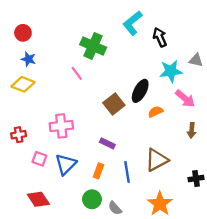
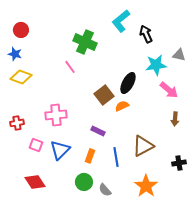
blue star: (28, 59) -> (15, 54), moved
orange semicircle: (155, 112) -> (122, 106), moved

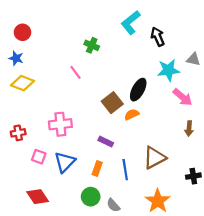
green cross: (85, 42) -> (92, 45), size x0.6

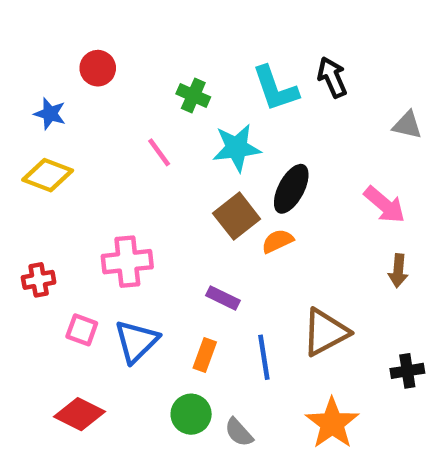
cyan L-shape: (131, 23) -> (275, 89), moved, turned -70
red circle: (23, 32) -> (98, 68), moved
blue star: (16, 58) -> (50, 114), moved
cyan star: (168, 70) -> (237, 148), moved
red diamond: (38, 197) -> (80, 414), turned -30

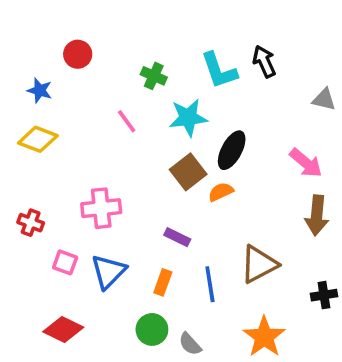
brown arrow: (398, 271) -> (317, 215), size x1.5
red cross: (39, 280) -> (31, 223), turned 30

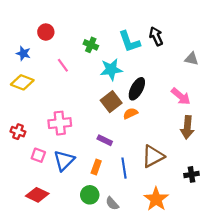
pink line: (127, 121) -> (63, 65), moved

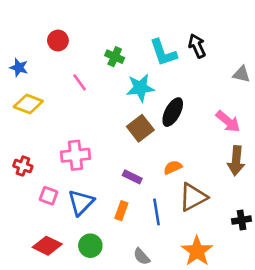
blue star: (23, 53) -> (19, 67), moved
orange semicircle: (130, 113) -> (173, 167), moved
green circle: (90, 195) -> (90, 246), moved

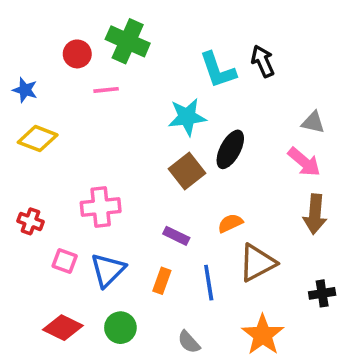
green cross: (115, 57) -> (128, 41), moved, size x1.6
gray triangle: (242, 74) -> (313, 122), moved
pink line: (80, 82) -> (106, 90), moved, turned -60

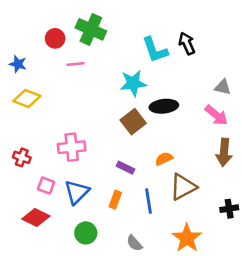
black ellipse: (230, 149) -> (164, 106), turned 56
red diamond: (63, 328) -> (36, 218), moved

